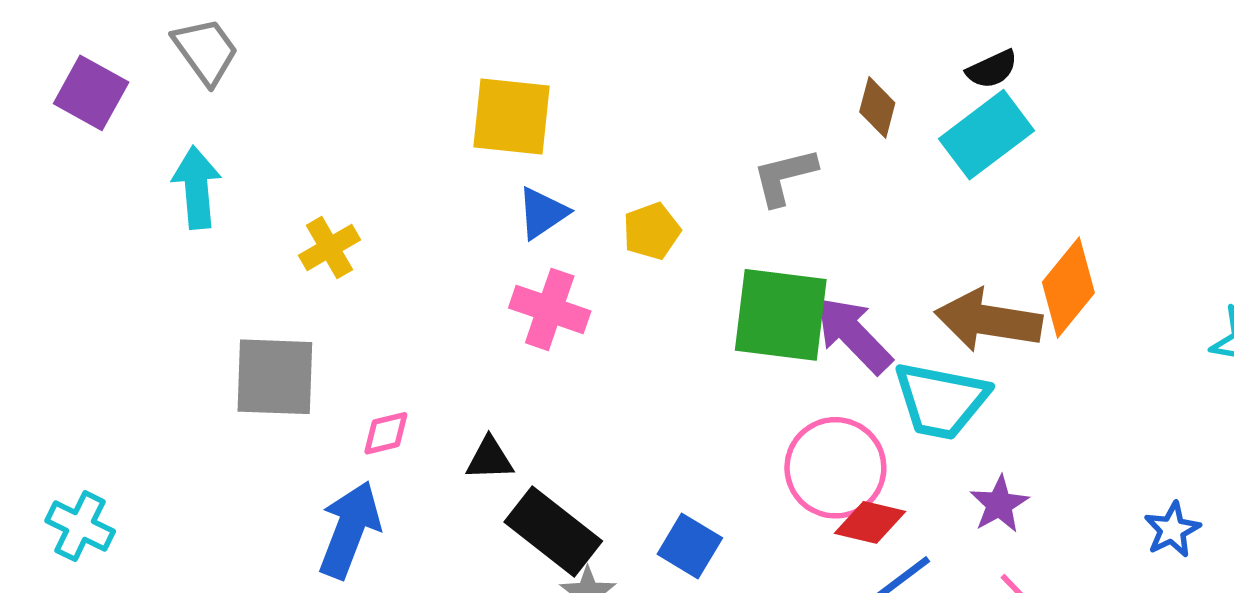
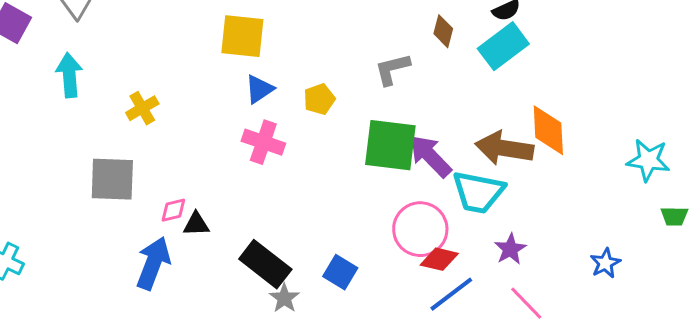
orange diamond: (1068, 288) -> (548, 130), turned -42
black triangle: (490, 459) -> (196, 224), moved

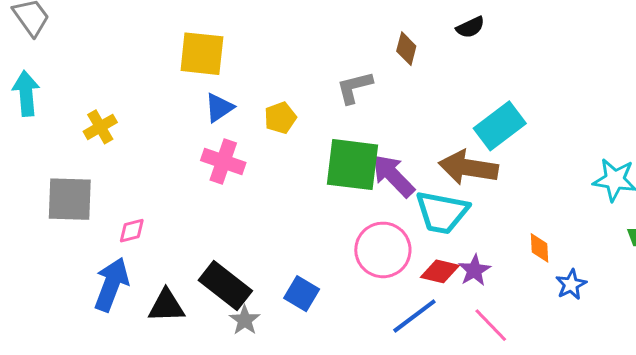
cyan rectangle: (503, 46) -> (500, 126), moved
orange diamond: (548, 130) -> (539, 248), moved, size x0.6
black triangle: (196, 224) -> (166, 306), moved, size x1.4
red diamond: (439, 259) -> (440, 271), moved

